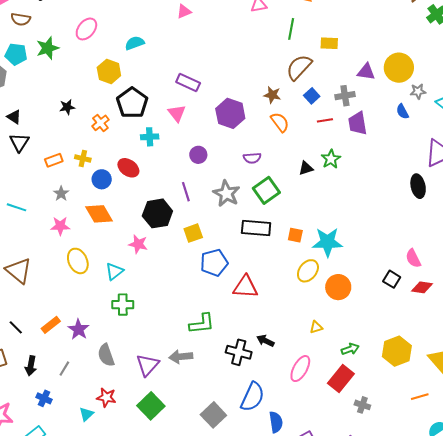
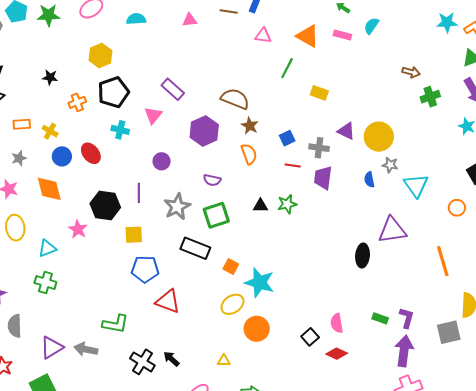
cyan semicircle: (135, 43) -> (136, 19), moved
brown semicircle: (299, 67) -> (235, 99), moved, turned 52

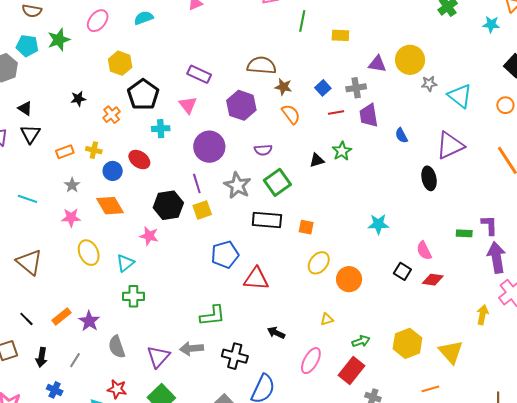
purple circle: (162, 161) -> (209, 147), size x1.8
blue semicircle: (369, 180) -> (401, 135), moved
yellow square: (134, 235) -> (202, 210), moved
cyan star: (259, 283) -> (378, 224), moved, size x0.7
black cross: (142, 362) -> (235, 356), moved

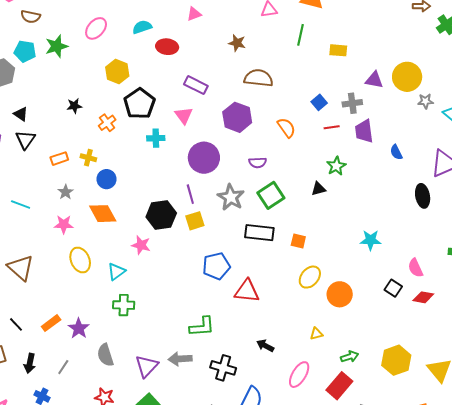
brown star: (283, 87) -> (237, 43), moved
red ellipse: (139, 160) -> (167, 47), moved, turned -30
black triangle: (317, 160) -> (318, 189), moved

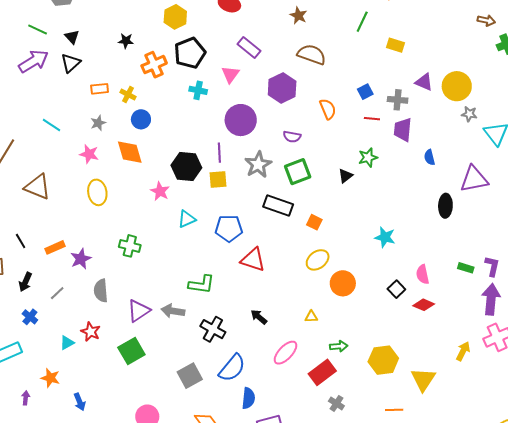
orange cross: (107, 123) -> (154, 65), size x1.4
black triangle: (318, 189) -> (345, 176), turned -35
brown triangle: (21, 268) -> (38, 187), turned -32
cyan triangle: (116, 272) -> (187, 219), moved

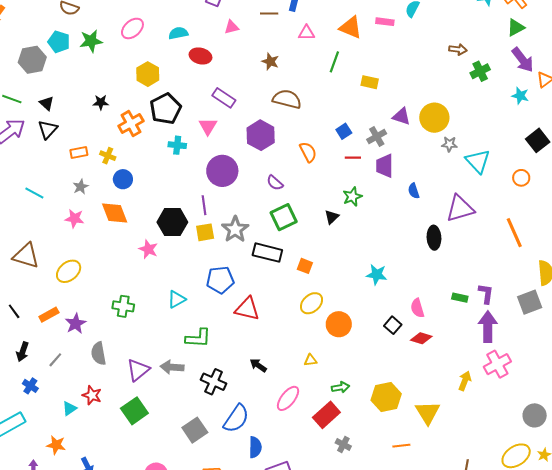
gray cross: (398, 100) -> (377, 136), turned -30
purple semicircle: (292, 137) -> (275, 183), turned 36
gray star: (258, 165) -> (235, 229), moved
yellow ellipse: (97, 192) -> (69, 271), moved, turned 65
cyan triangle: (187, 219) -> (177, 299), moved

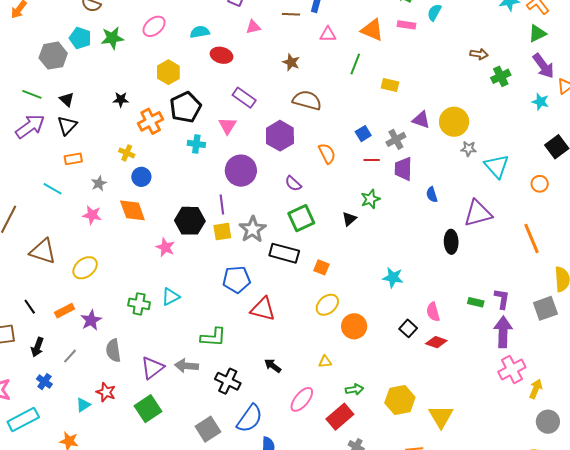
orange rectangle: (79, 153) -> (73, 159), moved
cyan triangle: (177, 299) -> (171, 297), moved
yellow arrow: (465, 381) -> (536, 389), moved

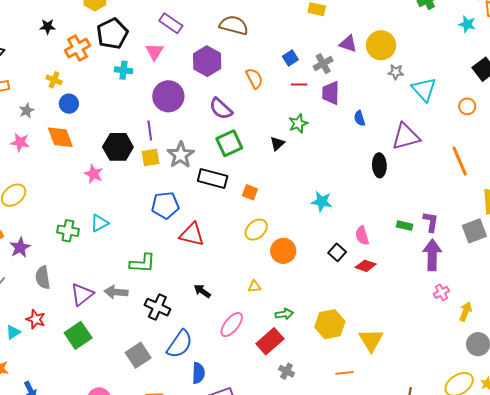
purple semicircle: (293, 184) -> (221, 109), size x1.4
pink cross: (512, 369) -> (441, 292), size x0.6

